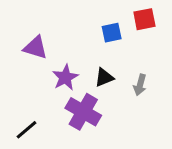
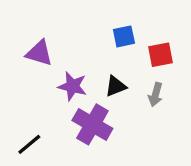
red square: (144, 19) -> (161, 55), moved
purple star: (65, 77) -> (72, 86), turned -30

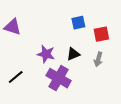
purple triangle: (39, 53) -> (13, 27), moved
black line: (29, 144) -> (16, 77), moved

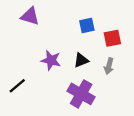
purple triangle: (13, 27) -> (30, 16), moved
purple cross: (59, 78) -> (81, 94), moved

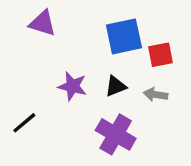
blue square: (87, 26) -> (124, 36), size x1.6
gray arrow: (109, 66) -> (156, 95), turned 84

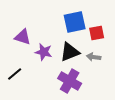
purple triangle: (43, 23) -> (23, 37), moved
black triangle: (116, 86) -> (70, 52), size x1.5

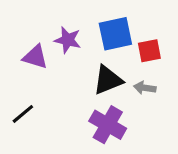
purple star: (44, 52) -> (68, 40), moved

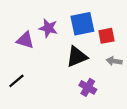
gray arrow: (145, 88) -> (114, 61), moved
purple cross: (108, 125) -> (88, 87), moved, size x0.7

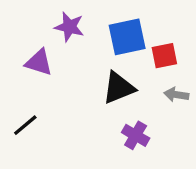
purple star: (48, 28) -> (69, 27), moved

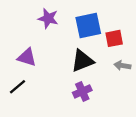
purple triangle: (39, 62) -> (27, 57), moved
purple cross: (136, 135) -> (82, 91), moved, turned 36

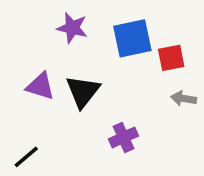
black triangle: (82, 61) -> (83, 91), moved, turned -30
black line: (18, 87) -> (26, 157), moved

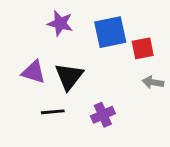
black line: (26, 157) -> (53, 112), moved, turned 35

